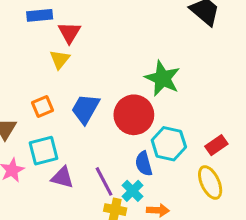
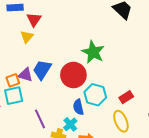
orange square: (42, 107) -> (13, 80), moved
purple triangle: (62, 177) -> (25, 75), moved
purple line: (104, 181) -> (40, 119), moved

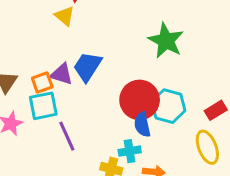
yellow triangle: (27, 37) -> (65, 16), turned -32
red circle: (73, 75) -> (140, 100), moved
purple line: (40, 119) -> (67, 136), moved
cyan cross: (70, 124) -> (130, 151), turned 32

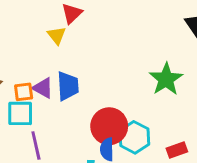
green star: (166, 41) -> (166, 79), moved
blue trapezoid: (87, 67) -> (68, 86), turned 132

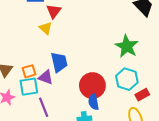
purple triangle: (43, 88) -> (46, 77), moved
cyan hexagon: (134, 137) -> (127, 79), moved

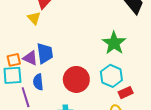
purple triangle: (46, 77) -> (30, 58), moved
blue semicircle: (94, 102) -> (38, 82), moved

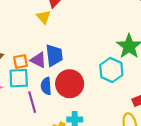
cyan hexagon: (111, 76) -> (111, 70), moved
red circle: (76, 79) -> (70, 84), moved

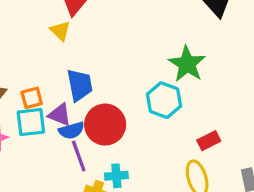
purple triangle: (38, 60) -> (60, 115), moved
blue semicircle: (46, 86) -> (71, 130), turned -98
purple line: (32, 102) -> (79, 156), moved

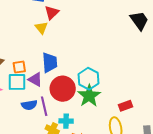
green star: (187, 64) -> (89, 96), moved
cyan hexagon: (164, 100) -> (89, 79), moved
blue semicircle: (71, 130) -> (29, 105), moved

